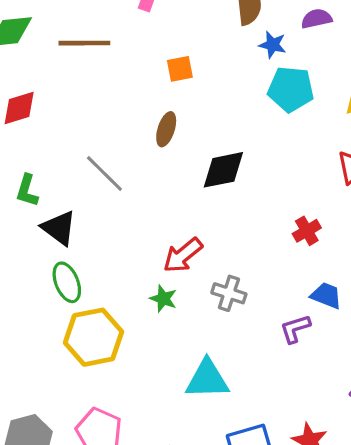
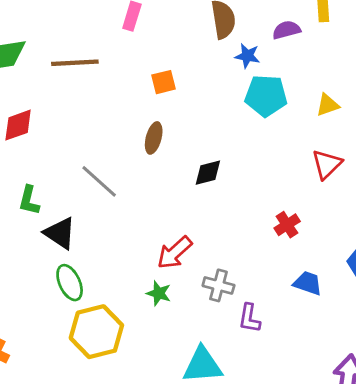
black diamond: (223, 170) -> (208, 173), size x0.7
purple L-shape: (295, 329) -> (249, 318), moved, turned -60

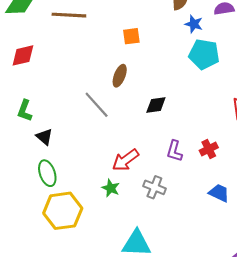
gray line: (99, 181) -> (97, 105), moved
black triangle: (60, 233) -> (44, 137), size x0.7
purple L-shape: (249, 318) -> (174, 151), moved

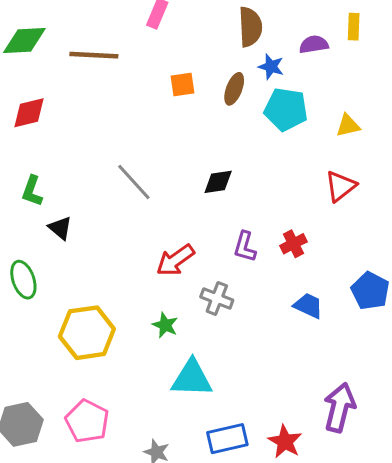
brown ellipse: (120, 76) -> (234, 89), moved
green ellipse: (47, 173) -> (23, 280), moved
green star: (111, 188) -> (165, 325), moved

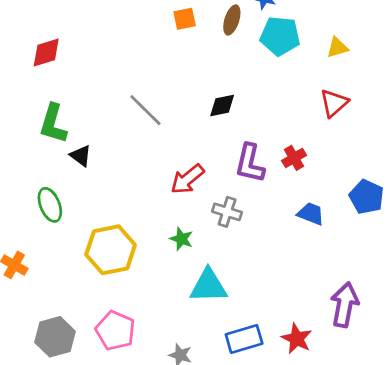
green L-shape: (32, 191) -> (53, 124), size x1.4
purple L-shape: (245, 247) -> (250, 163), size x1.4

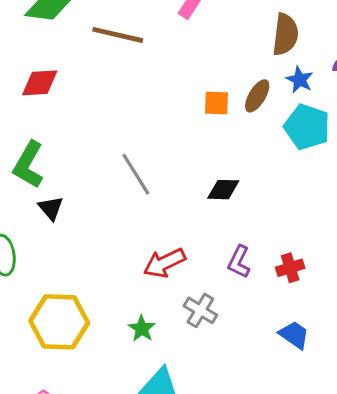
orange square: (185, 19) -> (216, 103), moved
purple L-shape: (250, 163) -> (239, 262), size x0.7

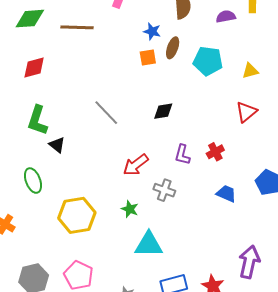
blue star: (300, 80) -> (152, 31), moved

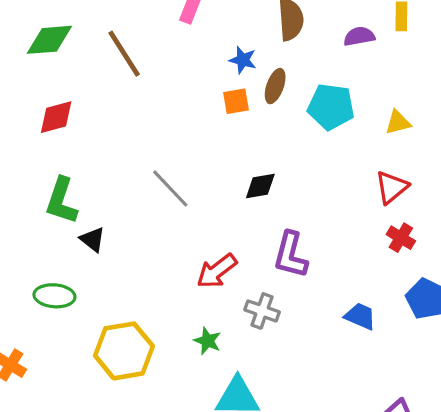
brown line: (77, 27) -> (124, 54), turned 56
red cross: (215, 152) -> (401, 238), moved, turned -30
purple L-shape: (182, 155) -> (291, 255), size x1.4
green ellipse: (33, 181) -> (54, 296), turned -65

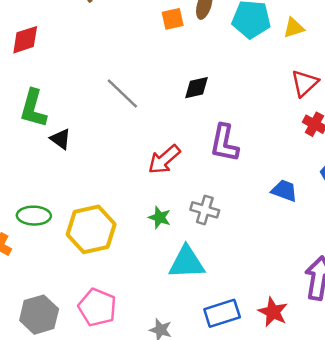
yellow triangle: (398, 122) -> (294, 28), moved
green ellipse: (54, 296) -> (34, 216), moved
gray cross: (262, 311) -> (205, 210), moved

